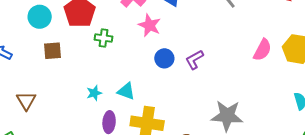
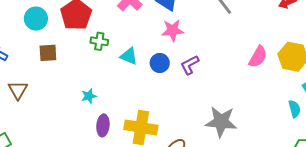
pink star: (150, 25) -> (173, 30), moved, turned -30
cyan triangle: (126, 91) -> (129, 56), moved
brown triangle: (26, 101) -> (18, 90), moved

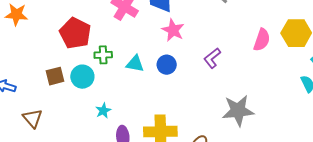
cyan circle: (36, 19) -> (82, 77), moved
pink star: (173, 30) -> (173, 30), turned -30
purple L-shape: (190, 65) -> (212, 58), moved

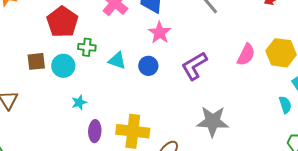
purple L-shape: (212, 58) -> (194, 66), size x1.4

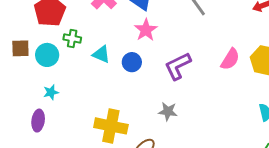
cyan star: (79, 102) -> (51, 92), moved
gray star: (213, 121) -> (168, 111), moved, size x0.6
purple ellipse: (95, 131) -> (38, 121), moved

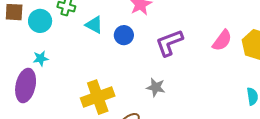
purple ellipse: (38, 121) -> (26, 85), size x1.5
yellow cross: (111, 126) -> (98, 97), turned -36

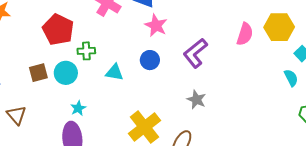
cyan triangle: (94, 25) -> (114, 72), moved
gray star: (156, 87) -> (196, 100), turned 30

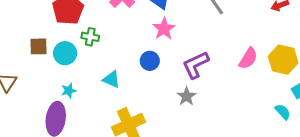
cyan triangle: (114, 72) -> (111, 79), moved
cyan semicircle: (291, 78) -> (283, 112), turned -30
gray star: (196, 100) -> (187, 96), moved

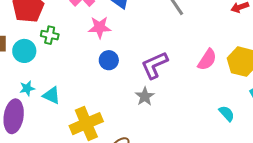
pink star: (164, 29) -> (100, 27), moved, turned 30
cyan triangle: (111, 79) -> (52, 95), moved
cyan semicircle: (283, 112) -> (227, 113), moved

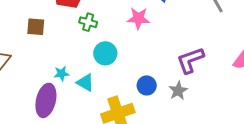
cyan circle: (24, 51) -> (105, 53), moved
blue circle: (109, 60) -> (147, 85), moved

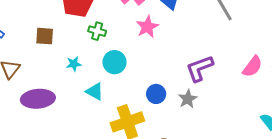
pink star: (138, 18) -> (147, 27), turned -30
cyan star: (61, 74) -> (74, 64), moved
purple ellipse: (46, 100) -> (38, 99), moved, turned 72

